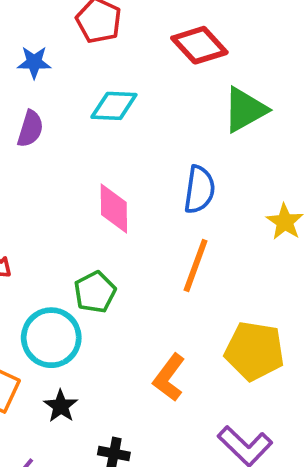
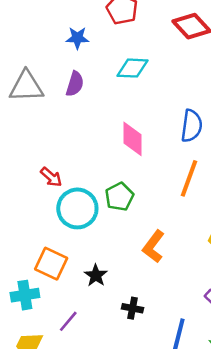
cyan circle: (51, 338) -> (77, 208), moved
orange L-shape: (169, 378) -> (153, 247), moved

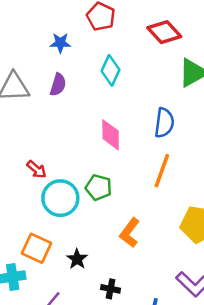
cyan diamond: (132, 68) -> (111, 70), turned -68
green pentagon: (119, 197) -> (99, 187), turned -30

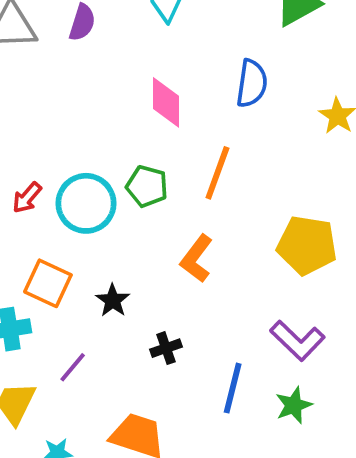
red arrow: (36, 169) -> (27, 198), moved, turned 90
orange line: (162, 171) -> (217, 173), moved
black cross: (111, 289) -> (166, 348), turned -30

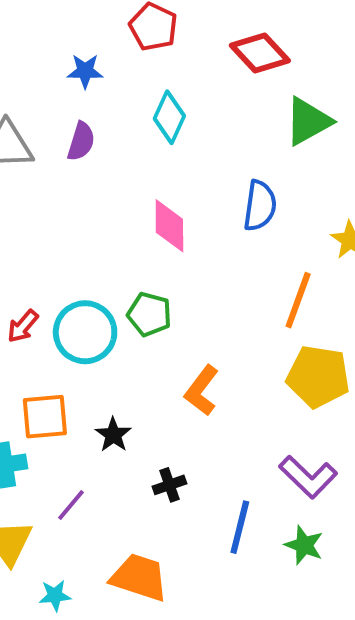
orange line: (217, 173) -> (298, 300), moved
orange square: (48, 283) -> (45, 417), turned -30
green star: (294, 405) -> (304, 545), turned -30

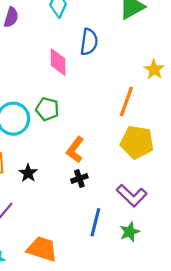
blue semicircle: (260, 206) -> (89, 42), moved
black cross: (169, 485) -> (79, 178), moved
green star: (304, 545) -> (130, 232), turned 30

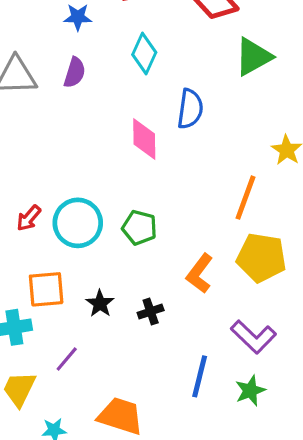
green pentagon: (47, 109) -> (139, 228), moved
orange L-shape: (75, 150) -> (200, 273), moved
black cross: (79, 178) -> (151, 311), moved

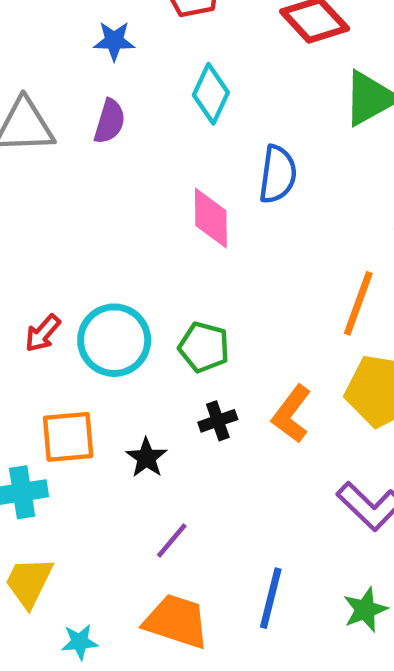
black cross: (151, 311) -> (218, 421), moved
purple line: (67, 359) -> (172, 541), moved
blue line: (200, 376) -> (271, 598), moved
green star: (250, 391) -> (365, 610), moved

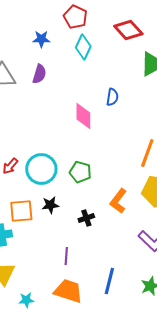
cyan diamond: (211, 94) -> (83, 47), moved
blue semicircle: (278, 174) -> (112, 97), size x0.7
black cross: (218, 421) -> (86, 218), moved
black star: (146, 458) -> (50, 205), moved, turned 30
purple line: (172, 541) -> (66, 256), turned -36

